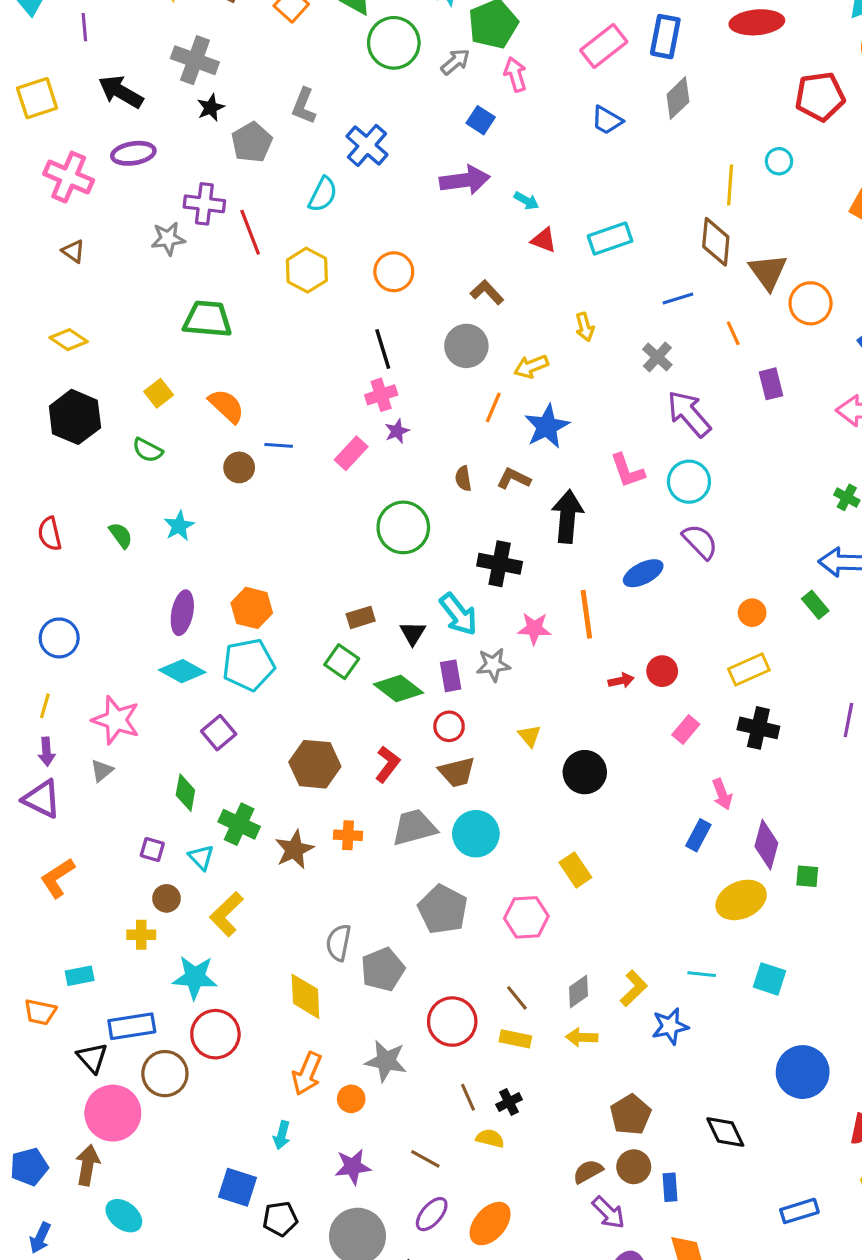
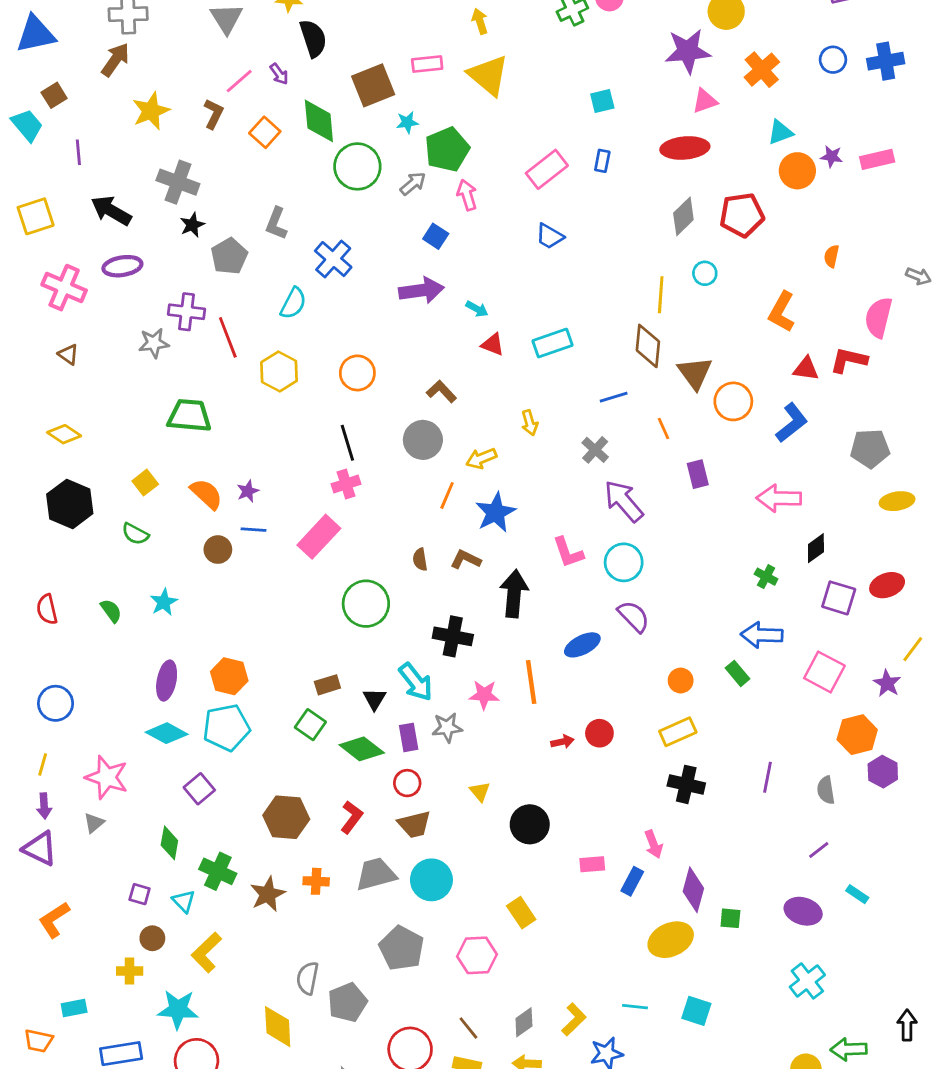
blue rectangle: (665, 37) -> (602, 161), size x0.6
gray diamond: (678, 98) -> (683, 216), moved
purple star: (397, 431) -> (248, 491), moved
pink rectangle: (351, 453) -> (319, 537), size x1.4
pink rectangle: (686, 729) -> (592, 864), moved, turned 45

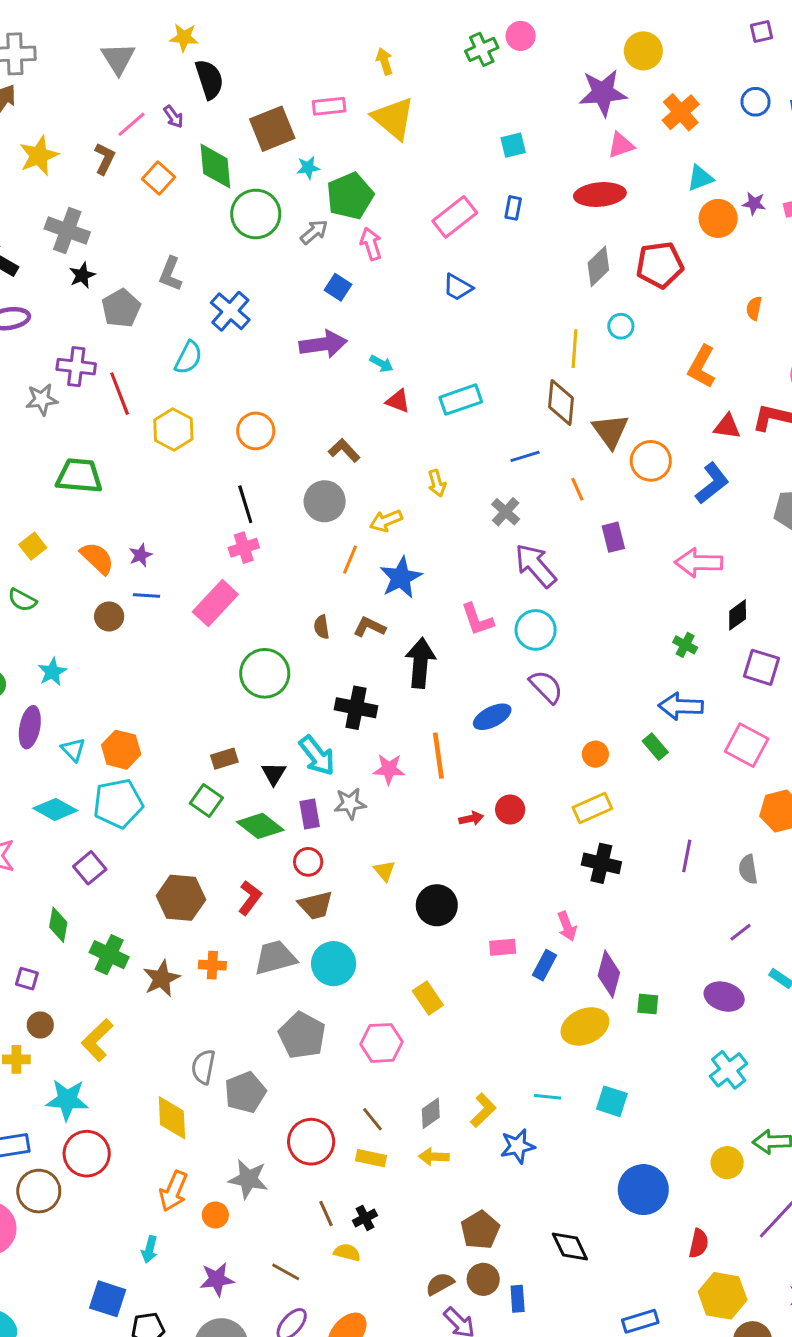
purple ellipse: (167, 681) -> (30, 727), moved
cyan triangle: (184, 901) -> (73, 750), moved

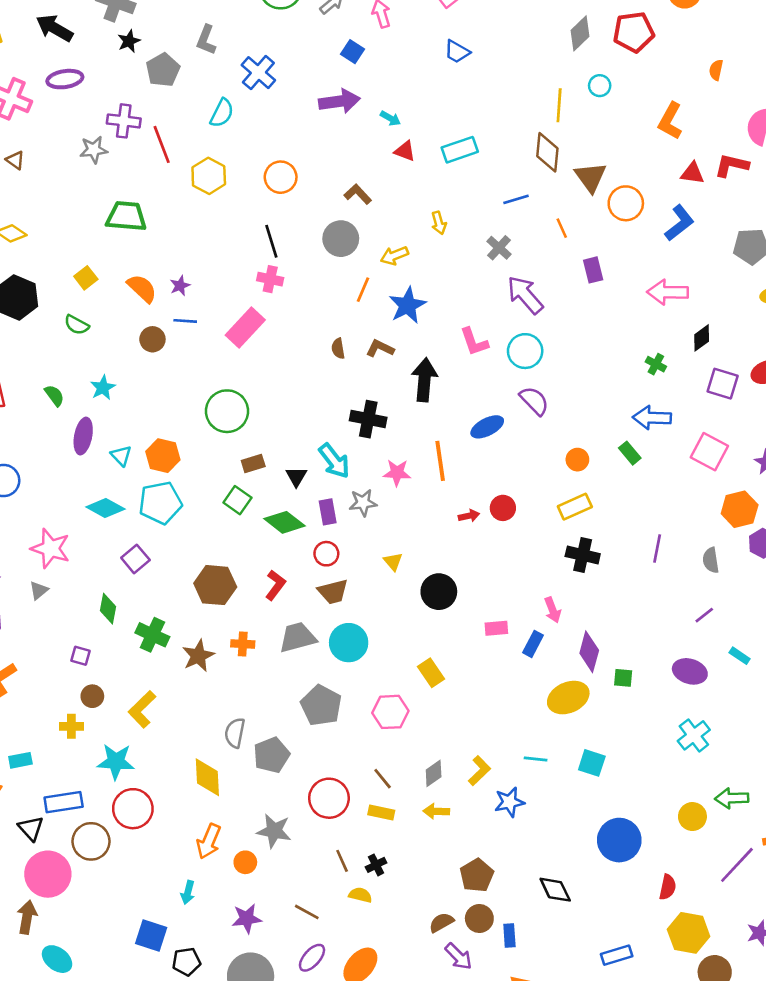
pink cross: (244, 548) -> (270, 279), turned 30
green circle: (265, 673) -> (227, 411), moved

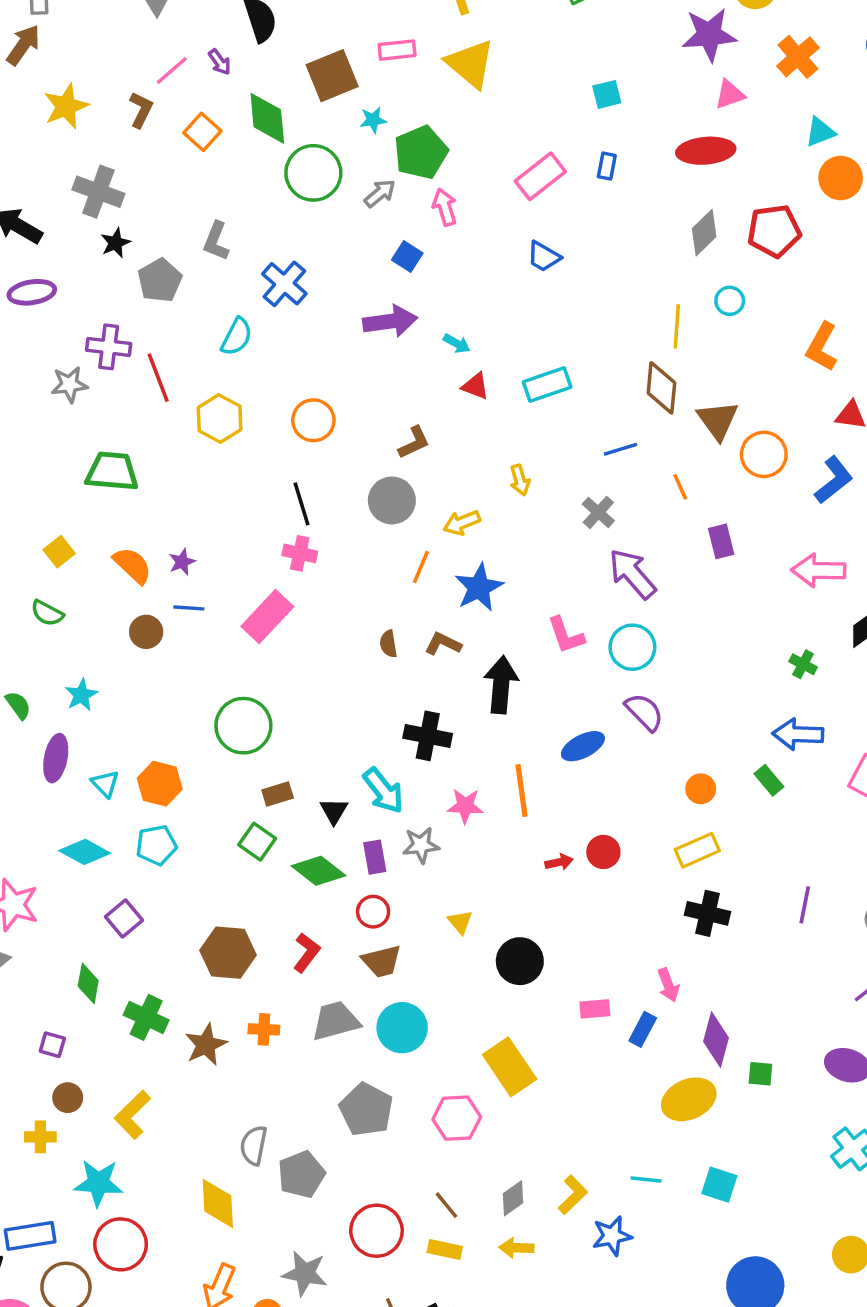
brown L-shape: (358, 194) -> (414, 442), turned 108
cyan pentagon: (160, 503) -> (156, 845), size x0.7
yellow rectangle: (431, 673) -> (510, 1067), size x1.5

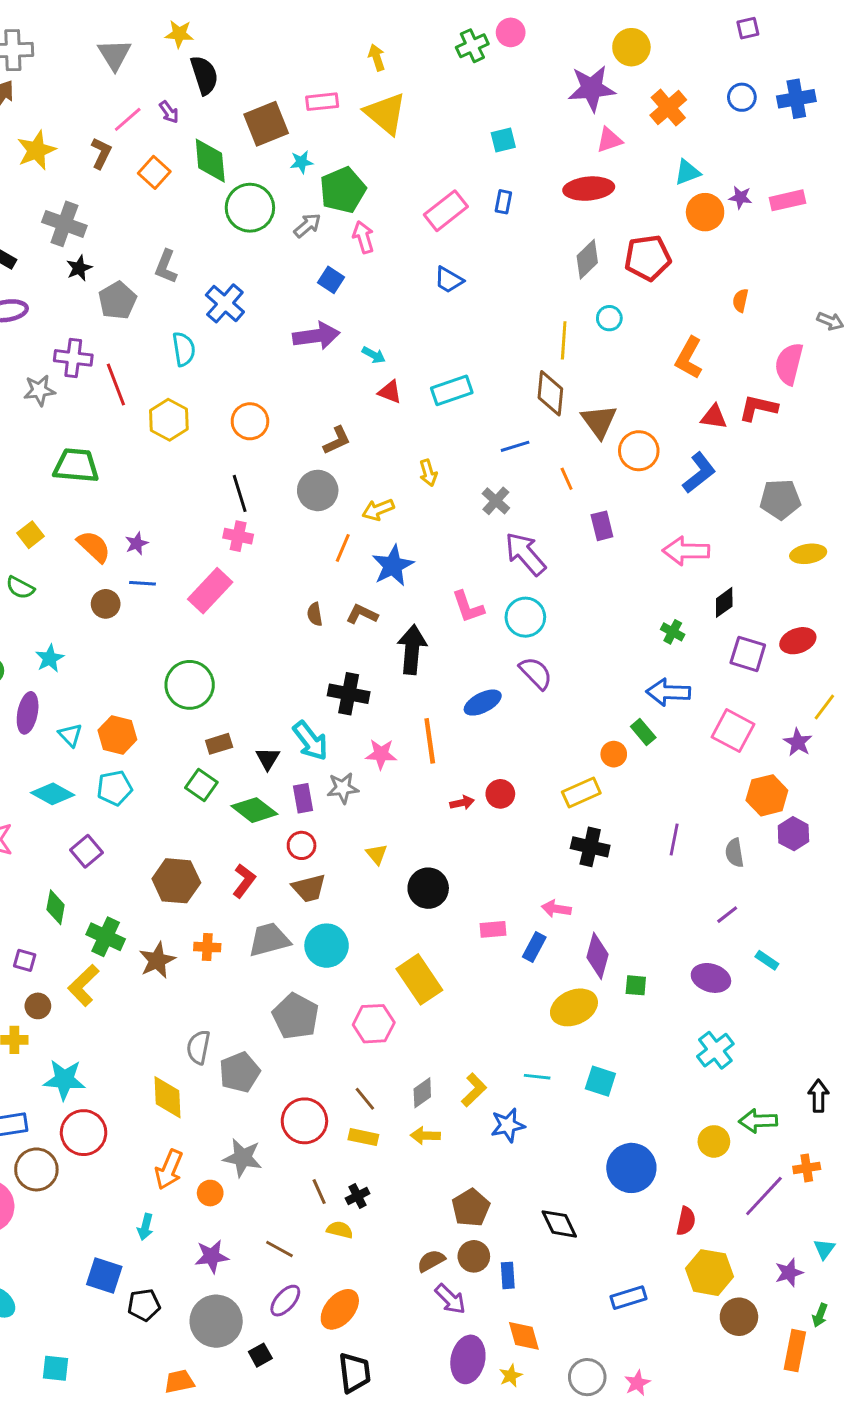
cyan semicircle: (237, 337) -> (184, 349), turned -36
orange circle: (701, 789) -> (614, 754), moved
pink arrow: (668, 985) -> (556, 909), turned 120
yellow L-shape: (133, 1115) -> (84, 985), moved

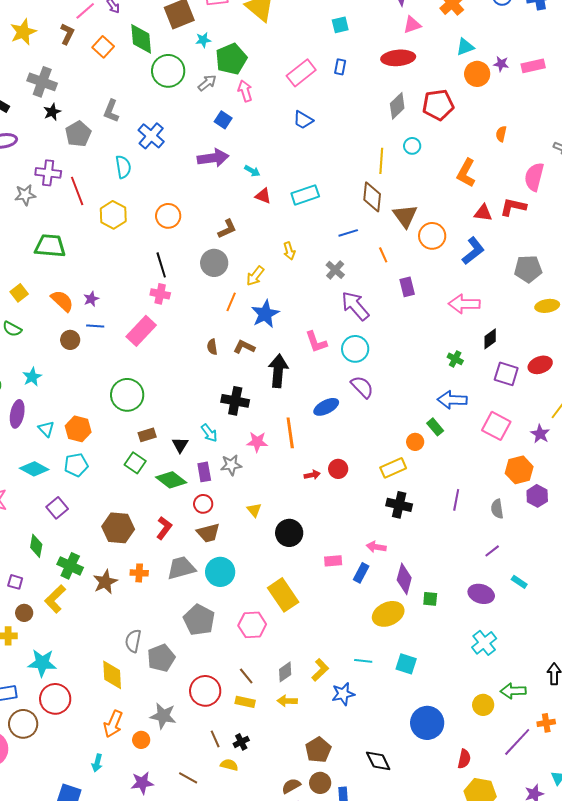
yellow arrow: (378, 510) -> (255, 276), turned -30
cyan arrow: (310, 741) -> (209, 433), size x0.7

